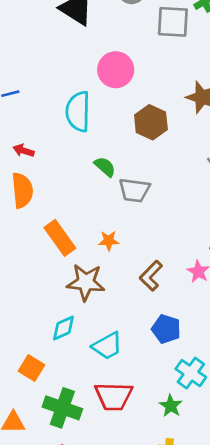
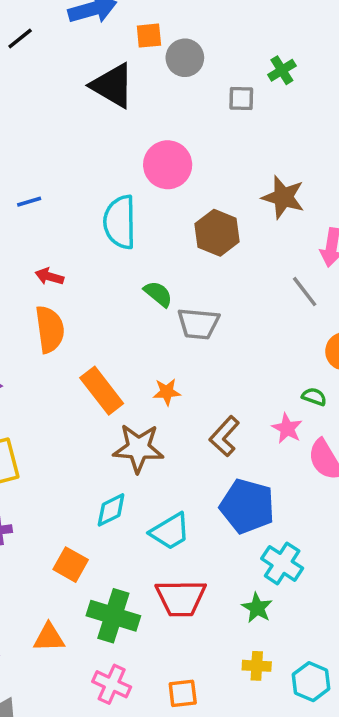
gray square: (173, 22) -> (241, 98), size x0.6
blue pentagon: (166, 329) -> (247, 506), size x1.4

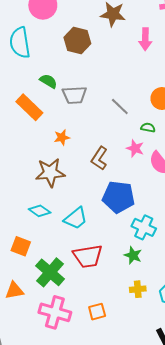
gray line: (305, 292) -> (120, 107), moved
orange rectangle: (102, 391) -> (29, 107), moved
cyan diamond: (111, 510) -> (40, 211), turned 70
green cross: (113, 616) -> (50, 272), turned 32
pink cross: (112, 684) -> (55, 312), size x1.4

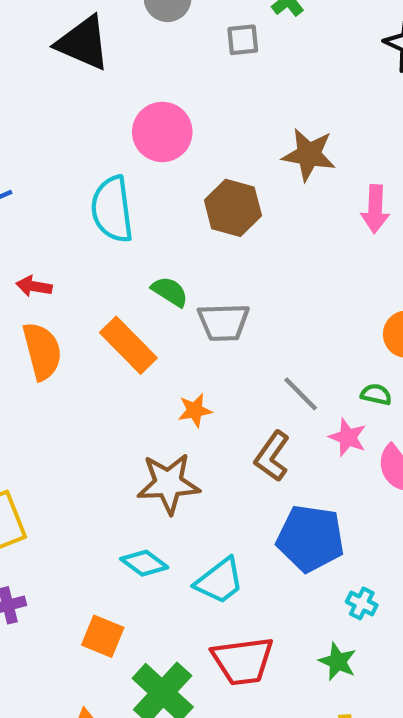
gray line: (120, 107) -> (301, 394), moved
cyan cross: (144, 227) -> (362, 603), size x0.6

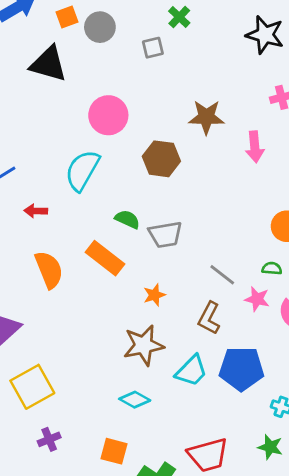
cyan semicircle: (112, 209) -> (82, 170), turned 45
red arrow: (34, 286) -> (36, 211), moved
cyan trapezoid: (220, 581) -> (191, 371), moved

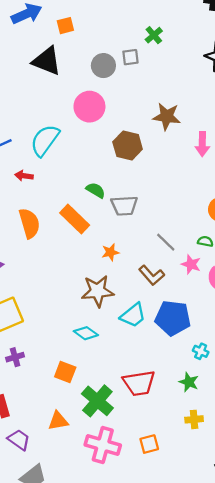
gray circle: (100, 27) -> (103, 66), moved
cyan semicircle: (82, 170) -> (45, 140), moved
brown L-shape: (209, 318) -> (152, 275), turned -75

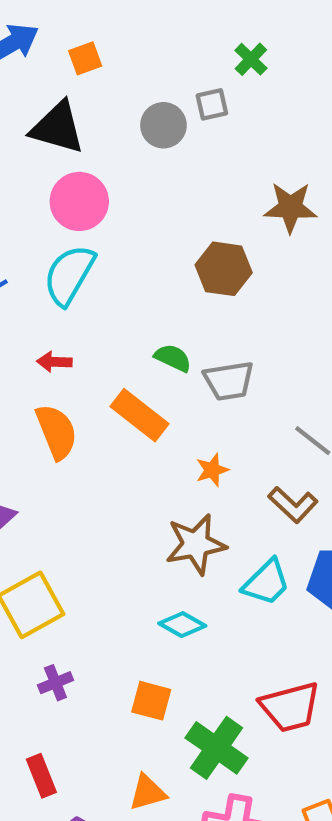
pink circle: (89, 107) -> (79, 201), moved
red arrow: (24, 176) -> (54, 362), moved

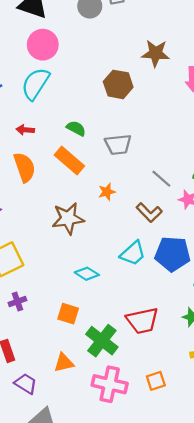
green semicircle: (173, 358) -> (76, 128), moved
brown star: (196, 544) -> (68, 218), moved

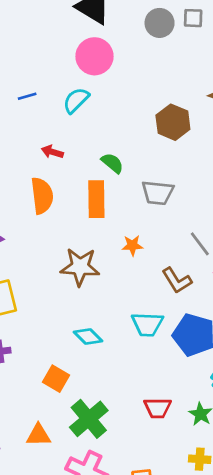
cyan semicircle: (35, 84) -> (76, 100), size x0.7
orange rectangle: (69, 161) -> (96, 199), turned 36
cyan trapezoid: (133, 253) -> (147, 324), turned 32
red trapezoid: (142, 321) -> (158, 408), moved, size x0.7

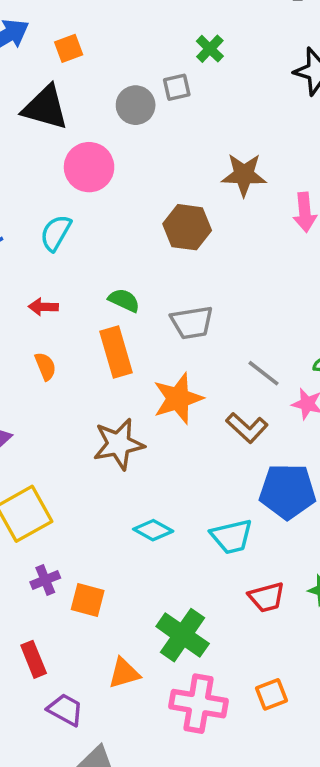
pink circle: (94, 56) -> (89, 167), moved
orange semicircle: (42, 196) -> (45, 366), size x0.6
orange star: (132, 245) -> (178, 398), size x1.8
cyan trapezoid: (147, 324) -> (232, 537), moved
orange square: (56, 379) -> (88, 600), moved

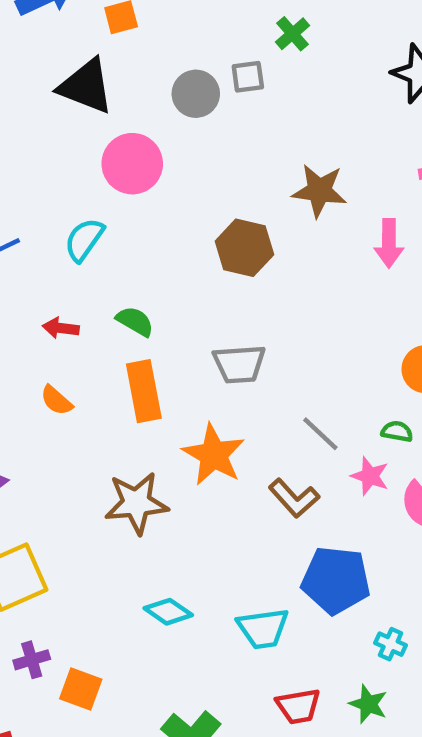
green semicircle: (124, 300) -> (135, 321), moved
orange semicircle: (45, 366) -> (56, 400), turned 148
orange star: (178, 398) -> (214, 455), turned -30

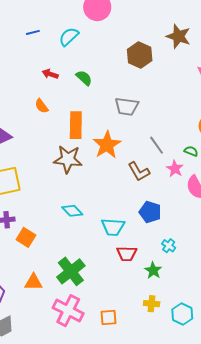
orange rectangle: (144, 391) -> (76, 125), moved
blue pentagon: (336, 580) -> (150, 212), size x0.7
red trapezoid: (298, 706) -> (127, 254), moved

